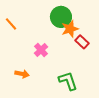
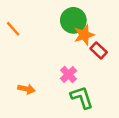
pink cross: (41, 50) -> (69, 75), moved

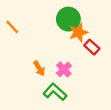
orange arrow: (26, 89) -> (39, 68), moved, turned 48
green L-shape: (82, 97) -> (55, 92), moved, turned -30

